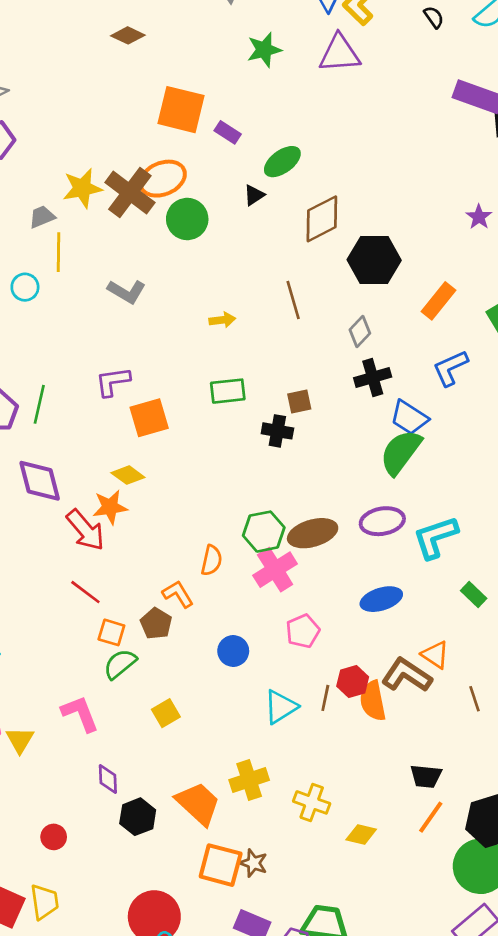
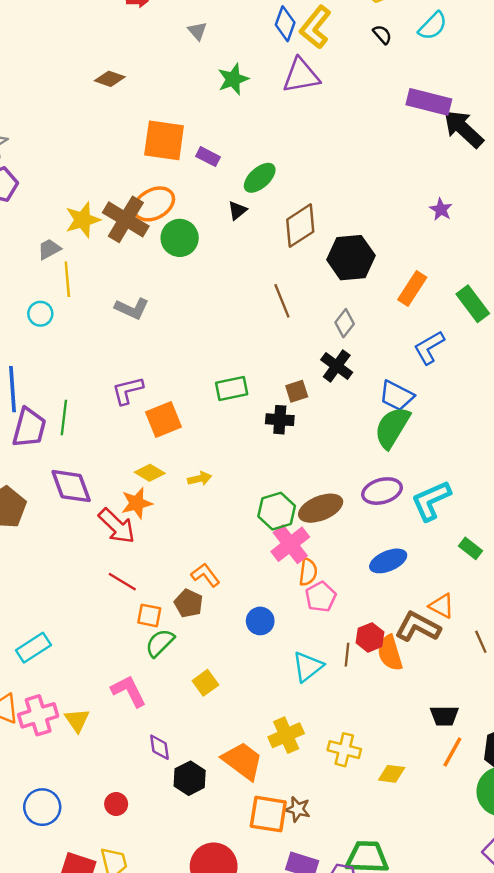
yellow arrow: (222, 320) -> (200, 479), moved
black cross: (373, 377) -> (337, 366), moved, turned -32
orange semicircle: (212, 560) -> (308, 572), moved

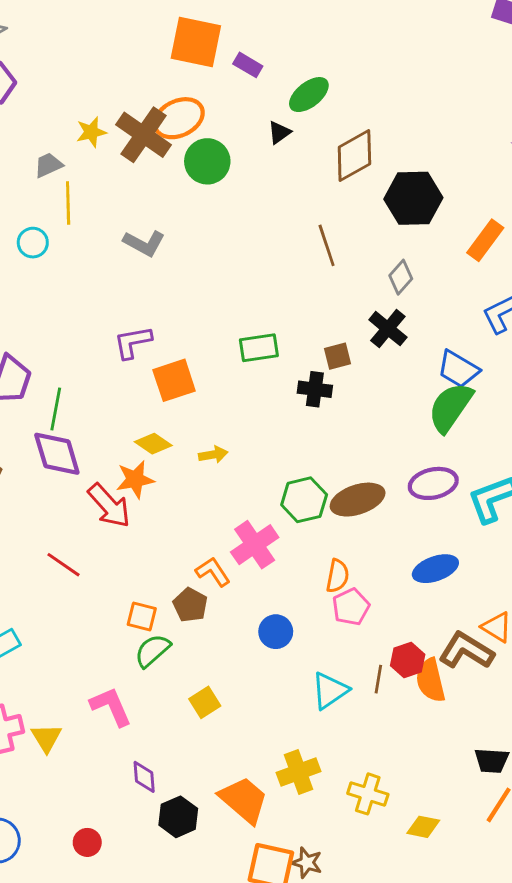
yellow star: (83, 220) -> (91, 132), size x0.7
green line: (64, 417) -> (56, 409), moved
pink cross: (290, 544) -> (255, 545), moved
red line: (122, 582) -> (63, 565), moved

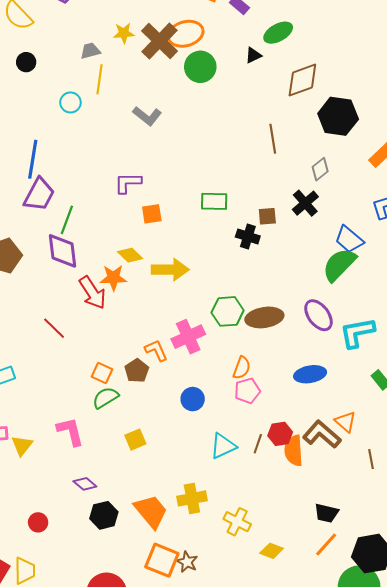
orange square: (174, 380) -> (152, 214), size x0.7
yellow arrow: (213, 455) -> (170, 270), size x1.8
purple ellipse: (433, 483) -> (318, 315), turned 56
purple diamond: (144, 777) -> (85, 484), turned -55

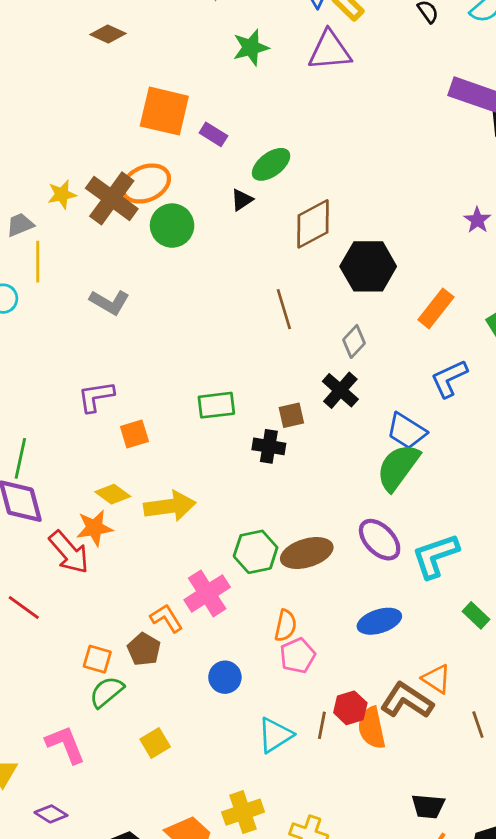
purple diamond: (85, 484) -> (51, 814), moved

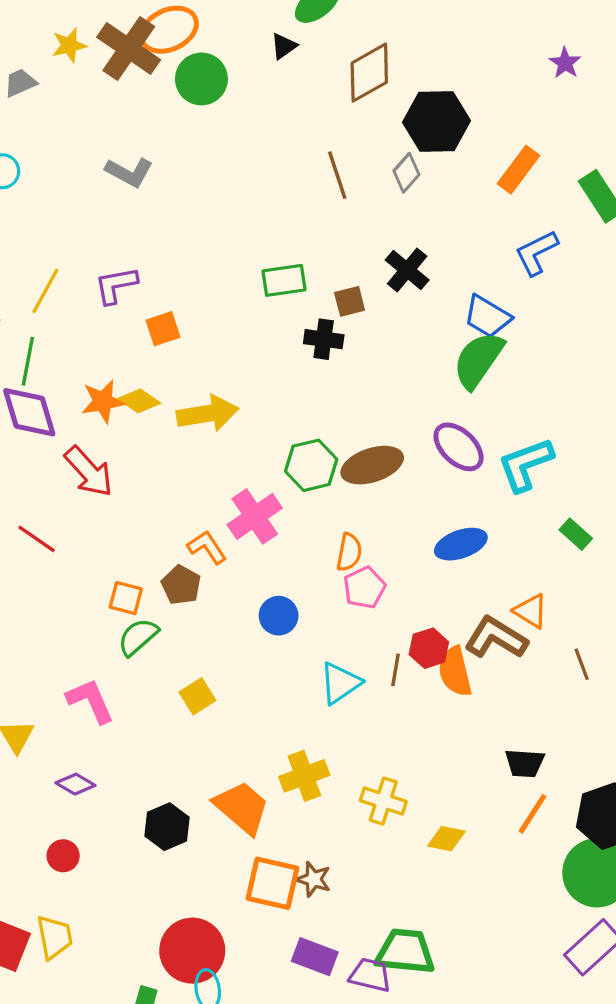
yellow line: (38, 262) -> (45, 291), moved, turned 30
gray diamond: (354, 341) -> (406, 173), moved
green rectangle: (216, 405) -> (284, 280), moved
orange star: (94, 528) -> (103, 401), moved

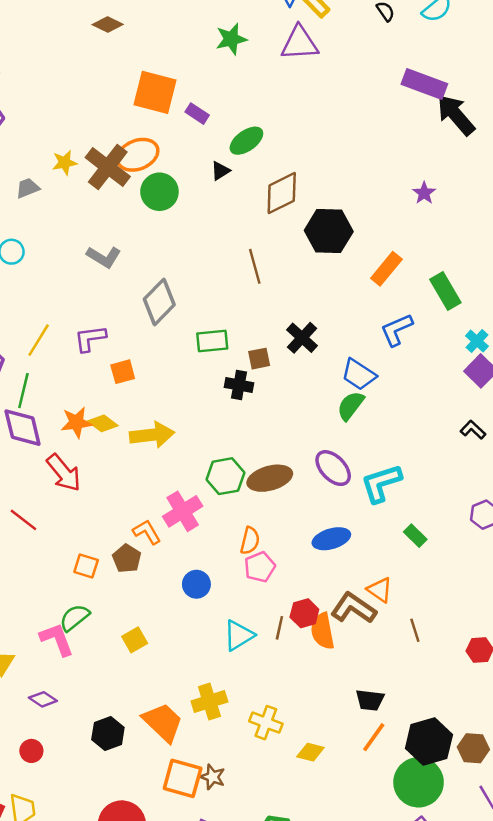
gray diamond: (406, 173) -> (159, 302), moved, size x1.6
green semicircle: (478, 360) -> (351, 406), size x0.7
green semicircle: (138, 637) -> (75, 618), moved

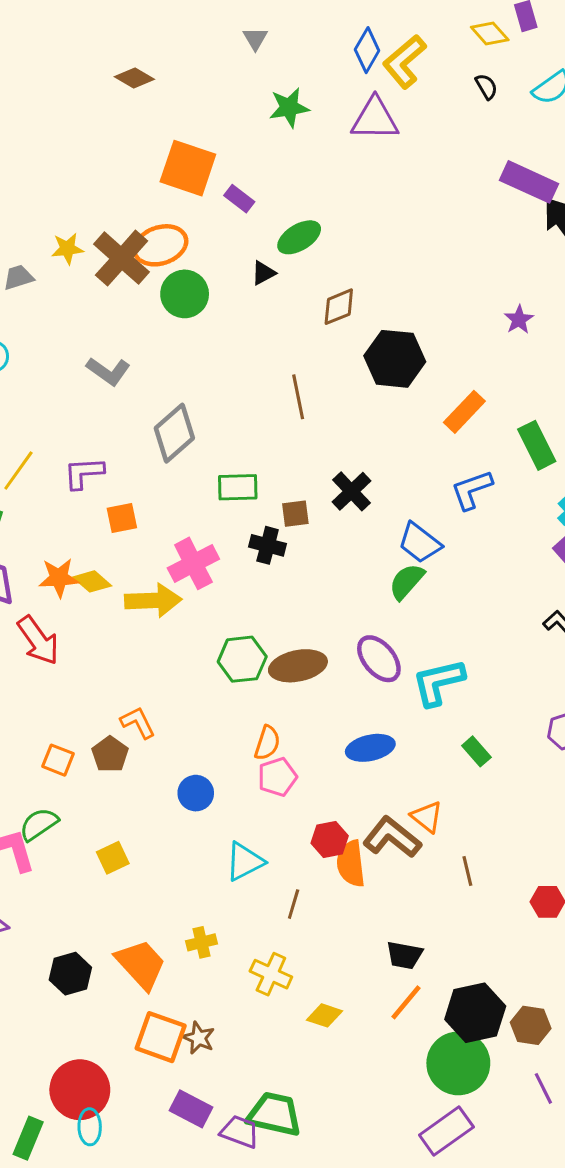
brown diamond: (282, 193) -> (339, 307), size x0.7
pink cross: (183, 511) -> (193, 563), moved
brown line: (279, 628) -> (294, 904), moved
yellow cross: (209, 701) -> (202, 942), size x0.7

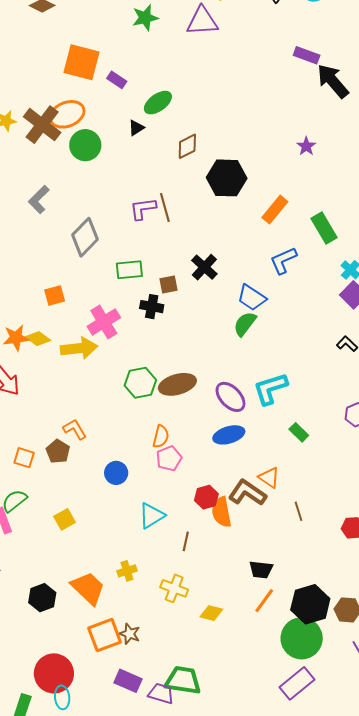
purple rectangle: (529, 182) -> (307, 55), size x0.7
gray L-shape: (108, 371) -> (39, 200), turned 104
purple L-shape: (84, 473) -> (143, 209), moved
purple ellipse: (379, 659) -> (230, 397), moved
orange square: (161, 1037) -> (105, 635), turned -36

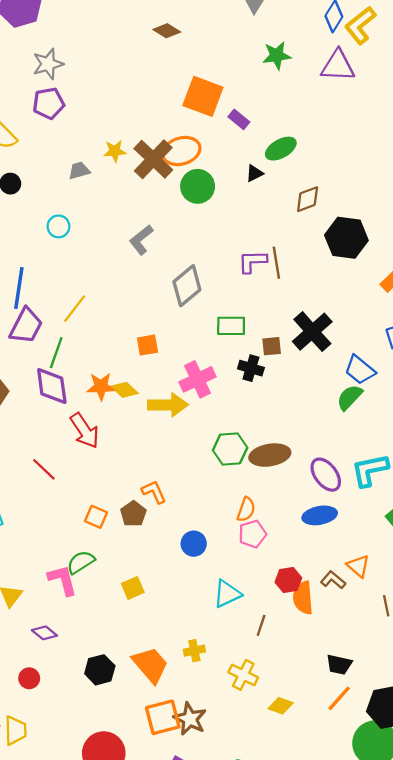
black cross: (204, 267) -> (312, 332), size x1.4
brown L-shape: (247, 493) -> (333, 580), size x0.6
brown star: (130, 634) -> (190, 719), size x1.4

